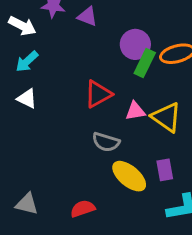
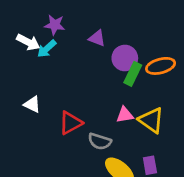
purple triangle: (87, 17) -> (97, 38), moved
cyan arrow: (27, 61) -> (47, 49), moved
red triangle: (98, 94) -> (71, 123), moved

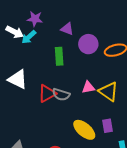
green rectangle: (133, 74) -> (59, 56), moved, turned -30
white triangle: (32, 104) -> (18, 79), size x1.5
gray semicircle: (100, 141) -> (61, 95), moved

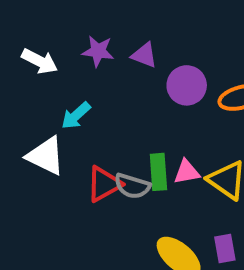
purple star: (35, 19) -> (98, 51), moved
cyan arrow: (29, 37) -> (76, 116), moved
green rectangle: (59, 56) -> (158, 172), moved

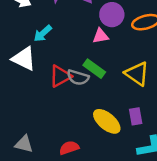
green rectangle: (158, 172) -> (94, 69), turned -50
pink triangle: (187, 172) -> (101, 36), moved

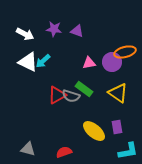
purple circle: (112, 15) -> (112, 62), moved
white triangle: (24, 59) -> (28, 62), moved

